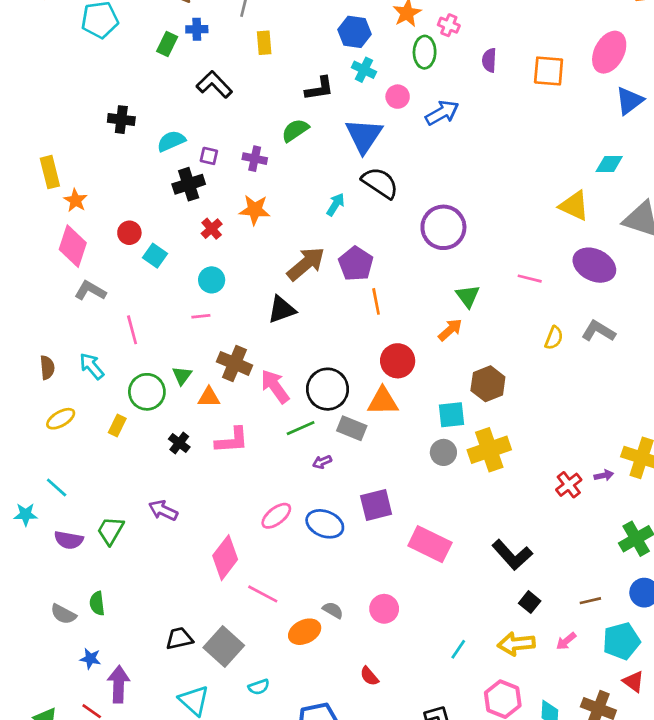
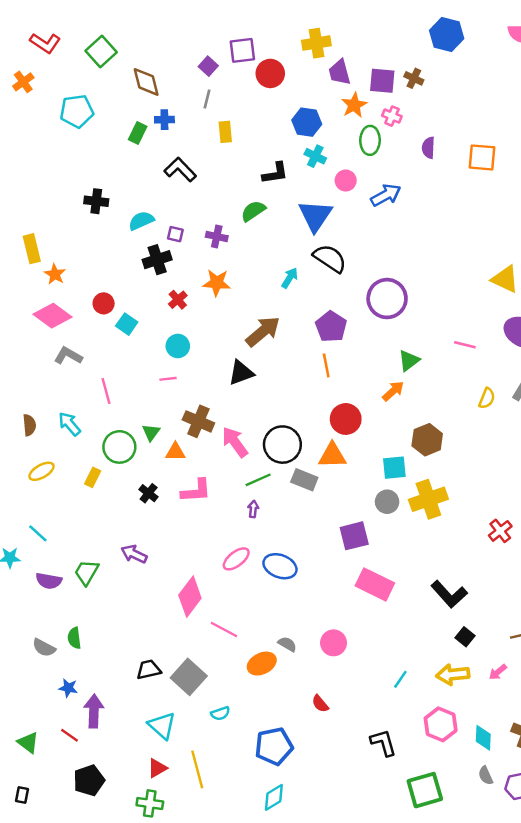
pink diamond: (73, 246) -> (52, 316), turned -72
purple pentagon: (356, 264) -> (331, 327), moved
green triangle: (468, 296) -> (409, 361), turned 30
purple arrow: (322, 462) -> (253, 509), moved, turned 119
purple square: (376, 505) -> (354, 536), moved

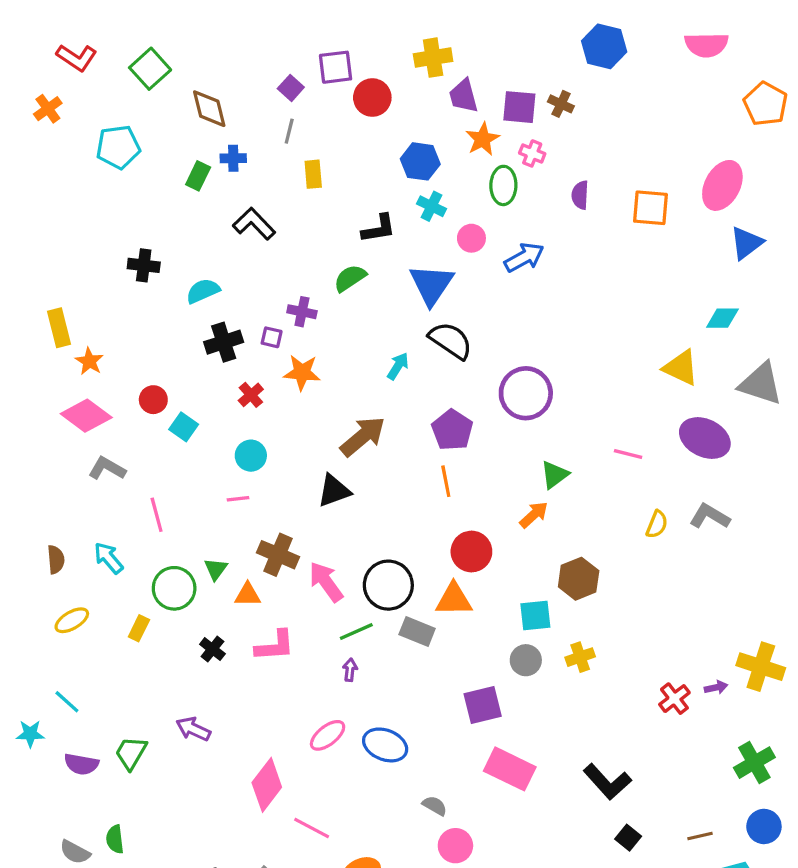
purple square: (175, 234) -> (272, 337), moved
yellow cross: (428, 499) -> (580, 657), size x0.6
gray semicircle: (287, 644) -> (435, 806), moved

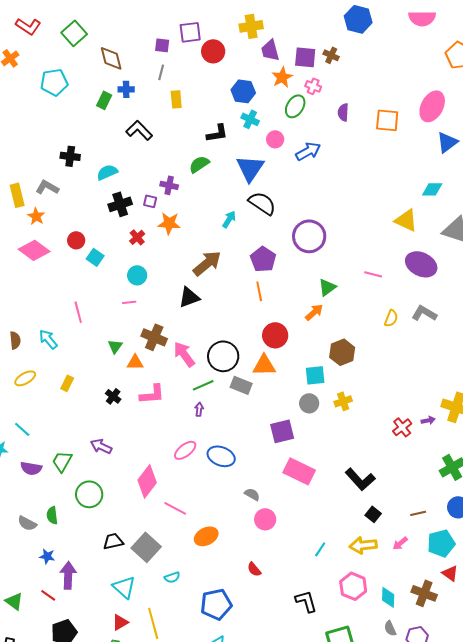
purple square: (291, 88) -> (162, 45), turned -35
green ellipse: (503, 185) -> (295, 106), turned 30
gray L-shape: (107, 468) -> (47, 187), moved
green circle: (174, 588) -> (89, 494), moved

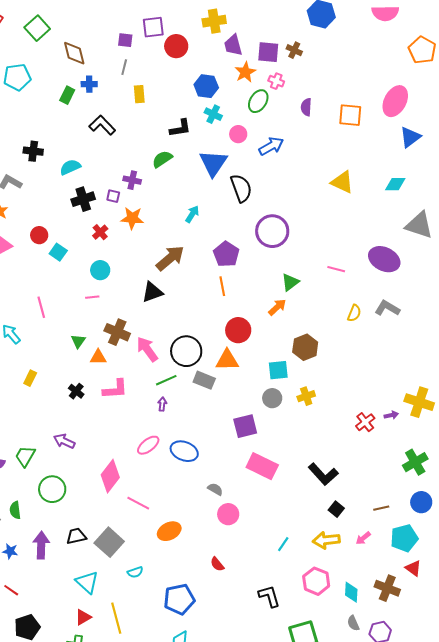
black semicircle: (262, 203) -> (241, 188), moved, turned 36
yellow triangle: (406, 220) -> (342, 182), moved
purple arrow: (68, 575) -> (41, 545), moved

